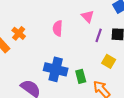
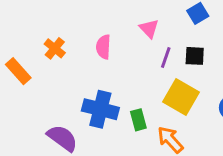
orange cross: (19, 33) -> (55, 48), moved
yellow square: (109, 61) -> (181, 97), size x1.6

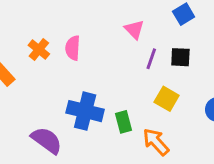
pink semicircle: (103, 47) -> (73, 48), moved
yellow square: (181, 97) -> (167, 99), size x0.7

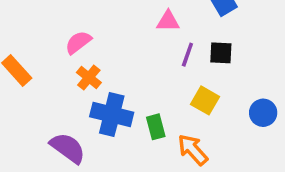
pink triangle: (134, 30) -> (168, 21), turned -45
pink semicircle: (73, 48) -> (78, 42), moved, turned 50
orange cross: (39, 50) -> (89, 78), moved

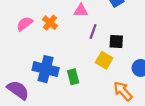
black square: (221, 53) -> (116, 41), moved
orange cross: (89, 78) -> (50, 23), moved
orange arrow: (193, 150) -> (123, 91), moved

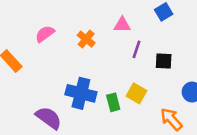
pink semicircle: (25, 24) -> (45, 34), moved
yellow square: (104, 60) -> (137, 93), moved

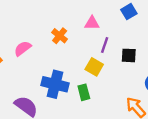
pink semicircle: (45, 34) -> (23, 48), moved
yellow square: (137, 93) -> (94, 67), moved

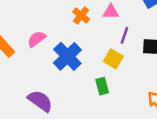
orange cross: (60, 36) -> (81, 15), moved
blue cross: (55, 84) -> (67, 56), moved, turned 32

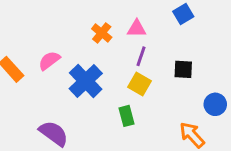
purple line: (124, 35) -> (141, 56), moved

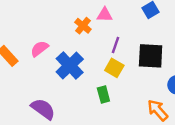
pink triangle: (137, 29) -> (105, 15), moved
black square: (183, 69) -> (151, 56), size x1.6

